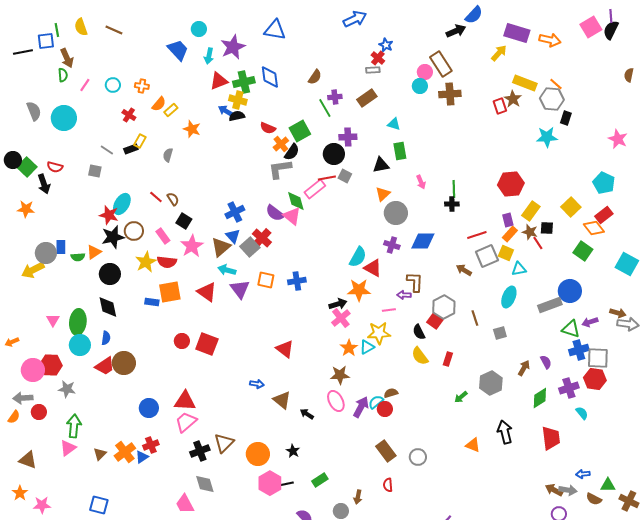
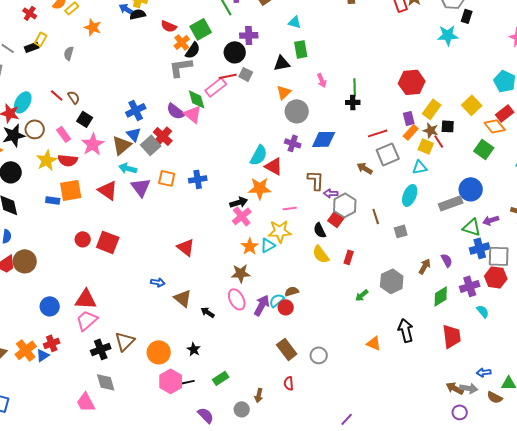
yellow square: (506, 253) -> (426, 146), moved
purple arrow: (404, 295) -> (331, 193), moved

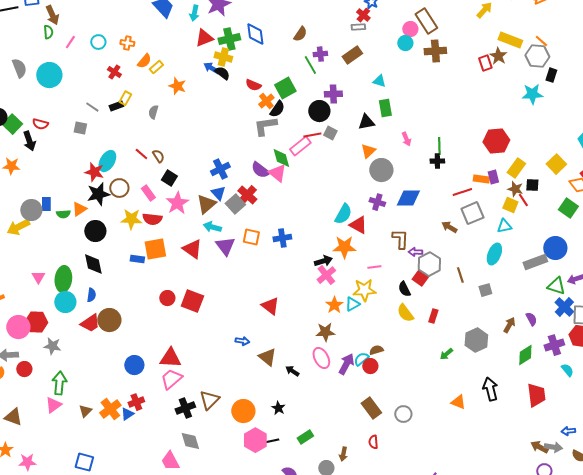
black semicircle: (138, 14) -> (222, 73), turned 49
orange rectangle: (411, 132) -> (481, 179), moved, turned 56
yellow star: (47, 160) -> (131, 219), turned 30
blue cross: (480, 248) -> (564, 307), turned -30

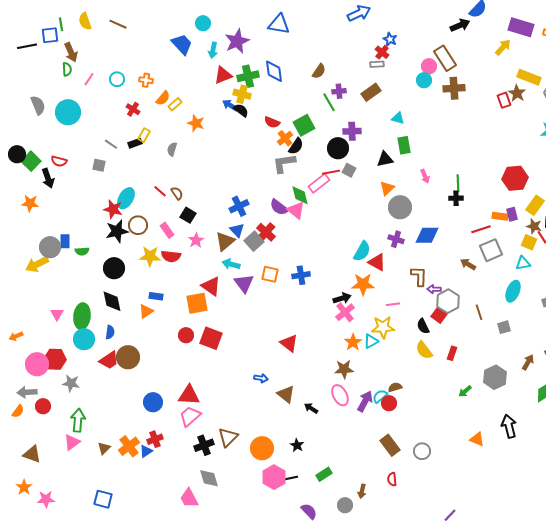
pink star: (177, 203) -> (196, 240), size x0.7
orange triangle: (79, 209) -> (146, 311), moved
orange square: (155, 249) -> (197, 303), moved

